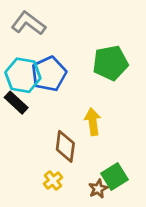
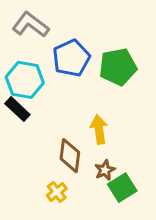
blue pentagon: (49, 74) -> (71, 58), moved
brown star: (98, 189) -> (105, 170), moved

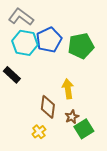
cyan hexagon: (25, 80) -> (25, 43), moved

